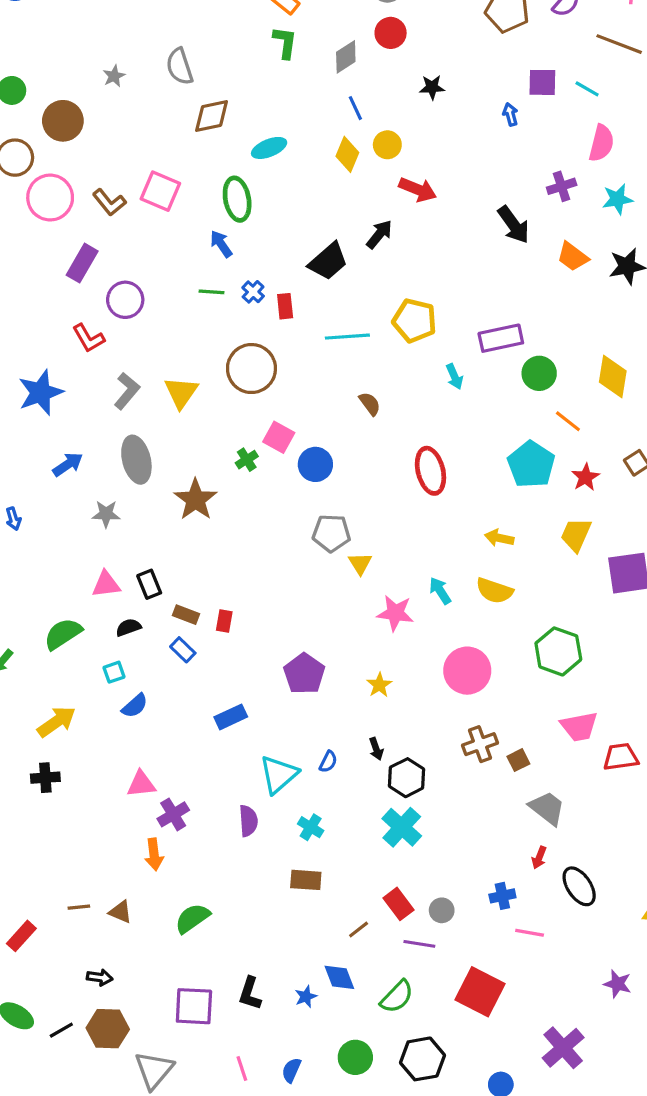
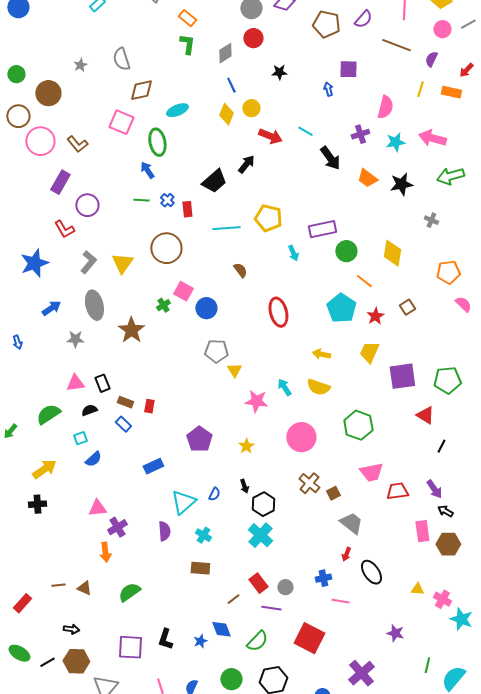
cyan line: (587, 89) -> (305, 131), moved
pink square: (160, 191) -> (121, 122), moved
brown cross: (480, 744) -> (309, 483), turned -30

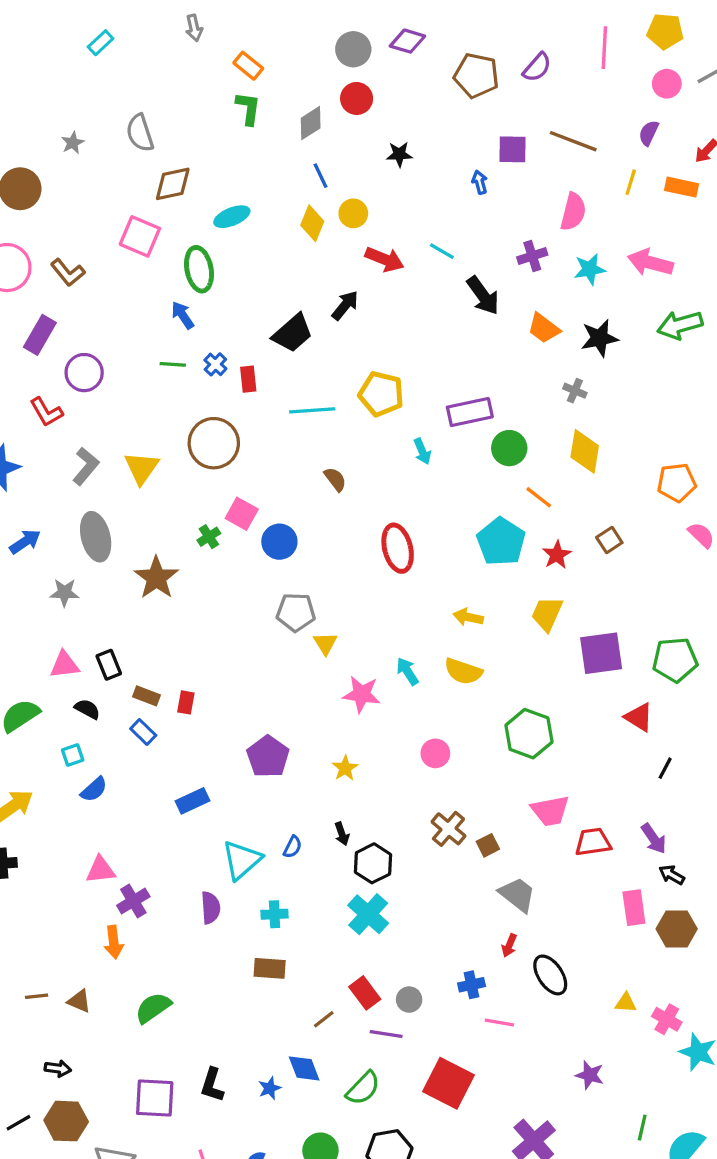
brown line: (396, 45) -> (573, 141), moved
gray cross: (431, 220) -> (575, 391), moved
black semicircle: (89, 410) -> (87, 709), turned 49
pink circle: (301, 437) -> (435, 753), size x0.6
cyan cross: (203, 535) -> (275, 914), turned -35

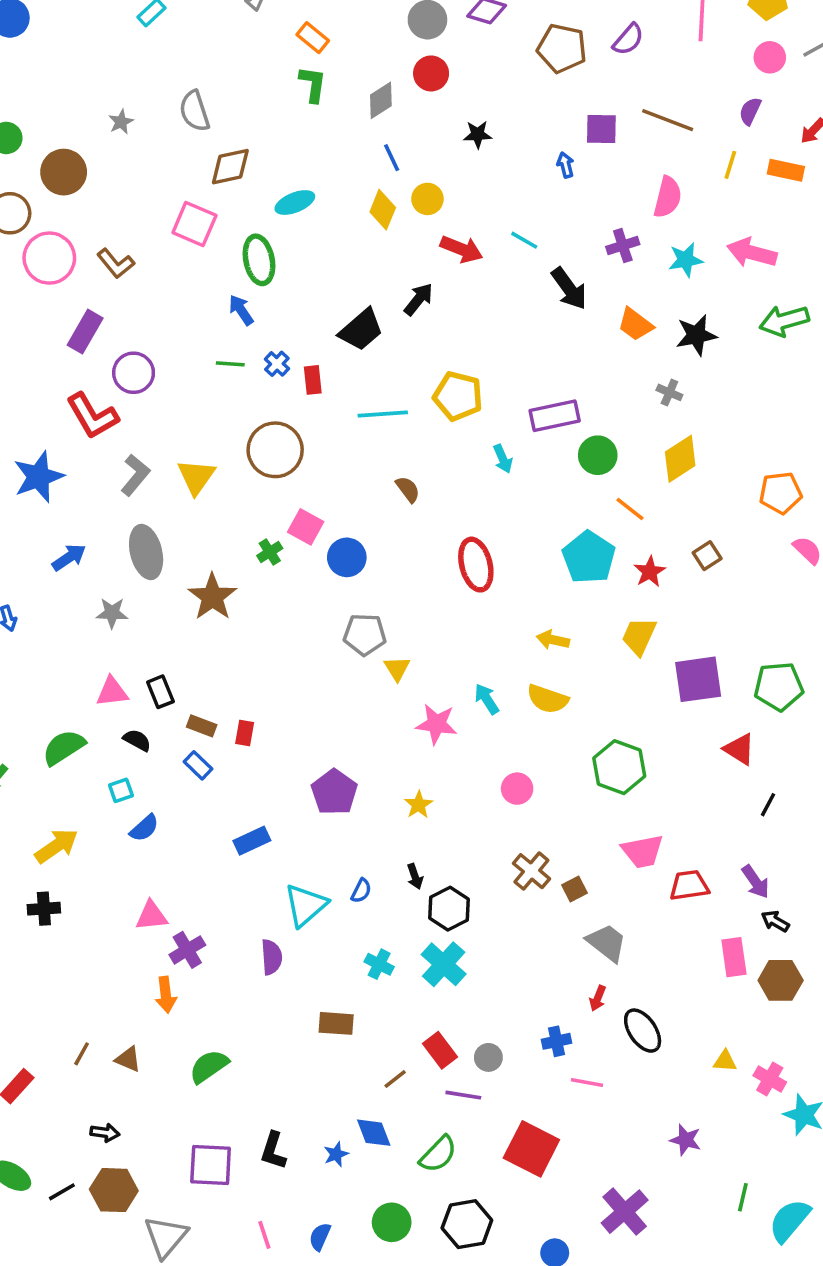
red L-shape: (46, 412) -> (92, 416), size x1.4
yellow diamond: (585, 451) -> (680, 459), turned 48
cyan cross: (275, 914) -> (379, 964), moved, turned 30
brown line: (37, 996) -> (82, 1054), turned -55

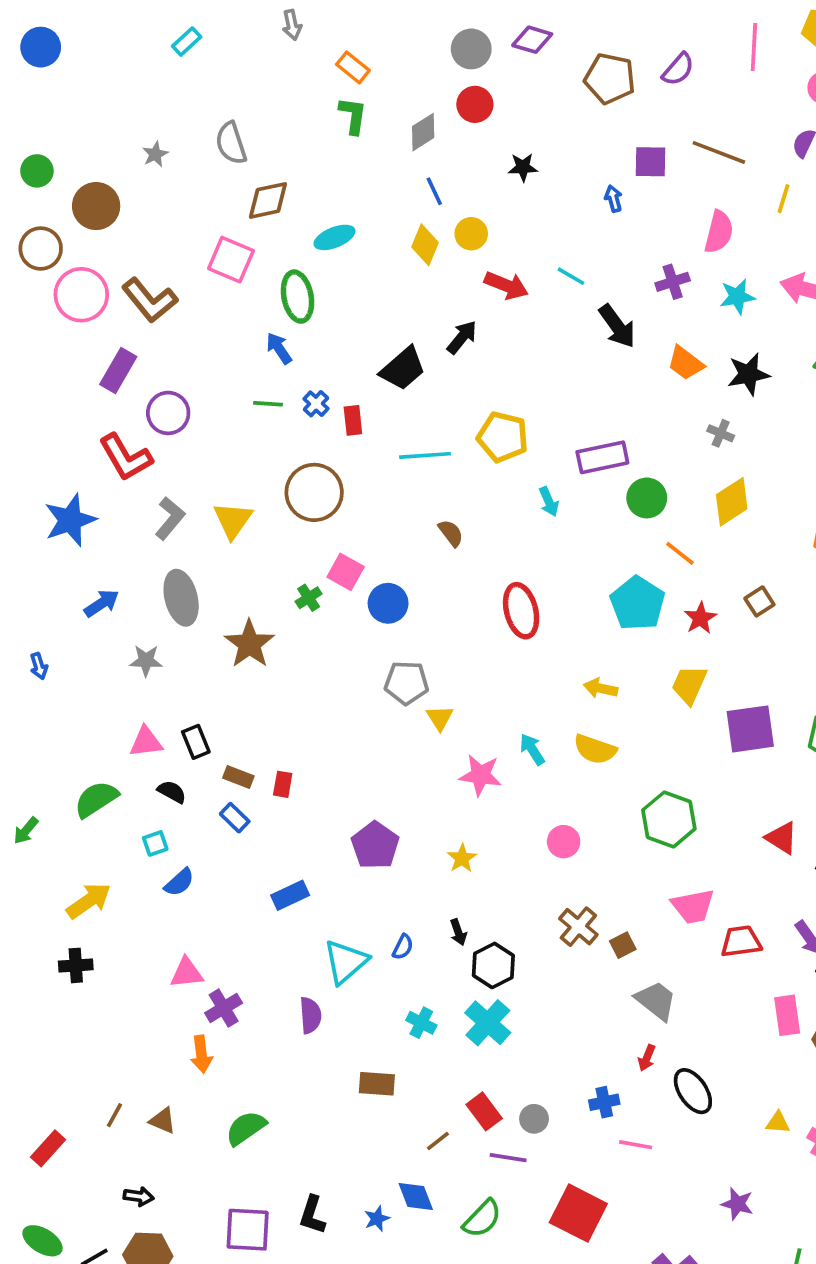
brown L-shape: (116, 263) -> (150, 300), size x1.4
red triangle: (739, 749) -> (782, 838), moved

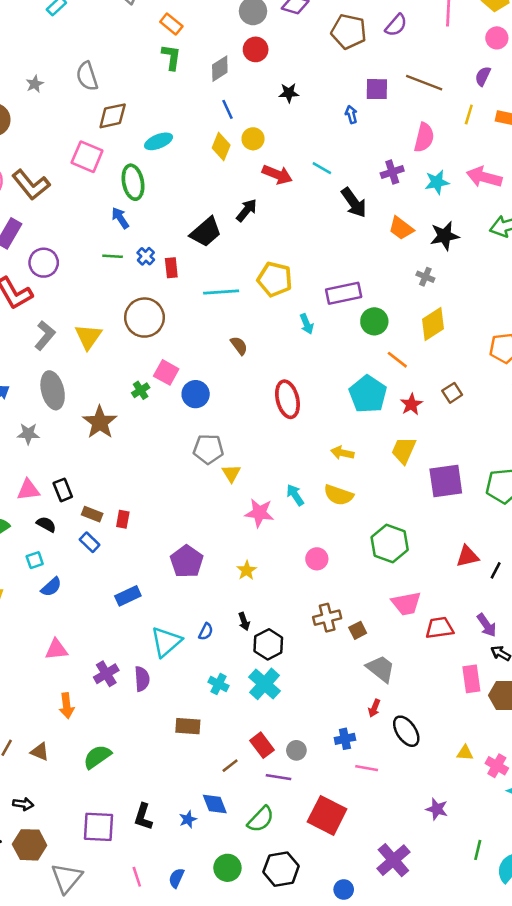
red triangle: (782, 838) -> (467, 556), turned -45
brown cross: (578, 927) -> (327, 618), turned 36
purple cross: (224, 1008) -> (106, 674), moved

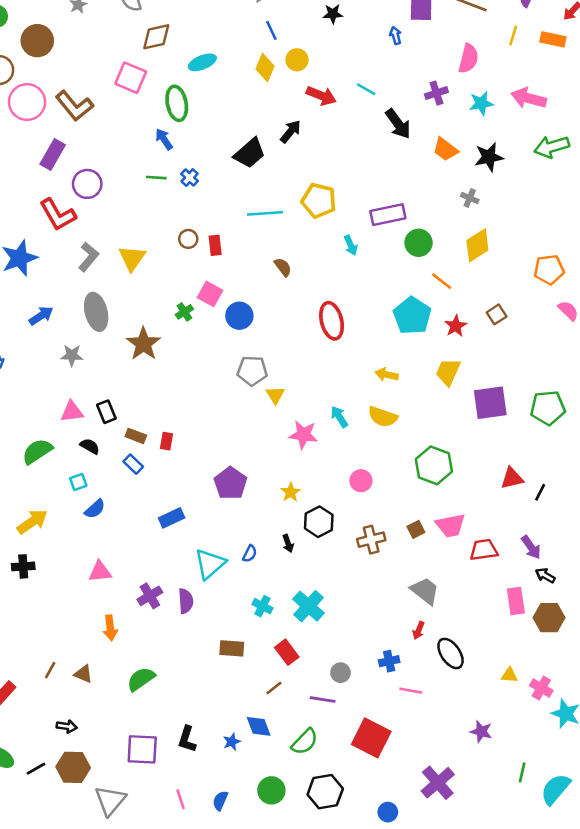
red rectangle: (171, 268) -> (215, 245), moved
brown circle: (144, 318) -> (188, 239), size x0.5
brown square: (358, 630) -> (416, 529), moved
black hexagon: (268, 644) -> (319, 522), moved
red rectangle: (262, 745) -> (287, 652), moved

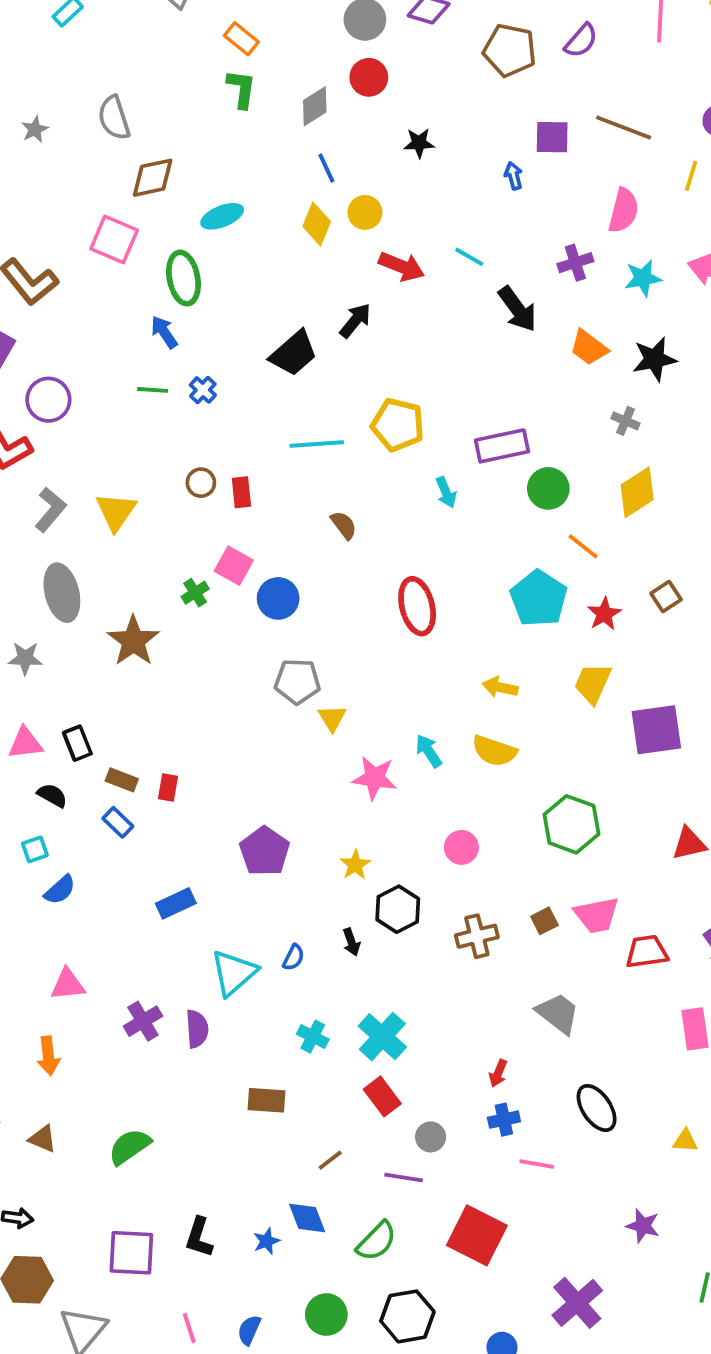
orange arrow: (110, 628) -> (48, 1056), moved
red arrow: (419, 630) -> (498, 1073), moved
red rectangle: (287, 652) -> (382, 1096), moved

